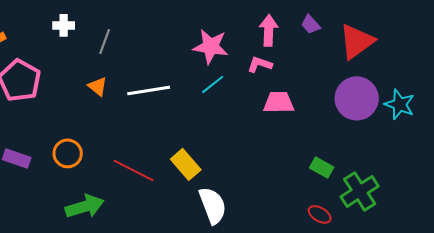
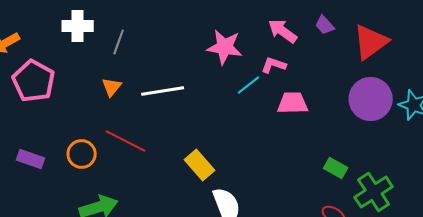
white cross: (64, 25) -> (78, 26), size x1.4
pink arrow: (269, 30) -> (283, 31), turned -56
cyan line: (213, 84) -> (249, 85), moved
orange triangle: (98, 86) -> (112, 87), turned 30
red line: (134, 170) -> (126, 141), moved

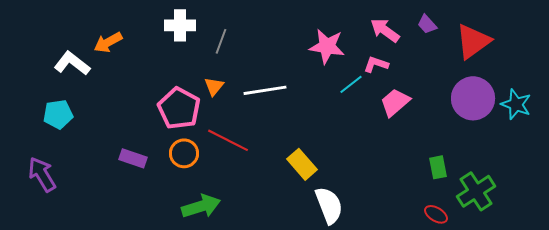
pink pentagon: (34, 81) -> (179, 108), moved
pink trapezoid: (293, 103) -> (395, 102), turned -40
green rectangle: (336, 168) -> (438, 167), turned 50

